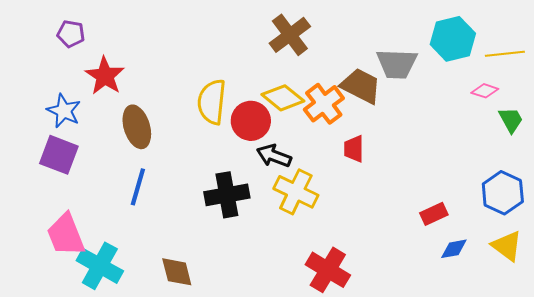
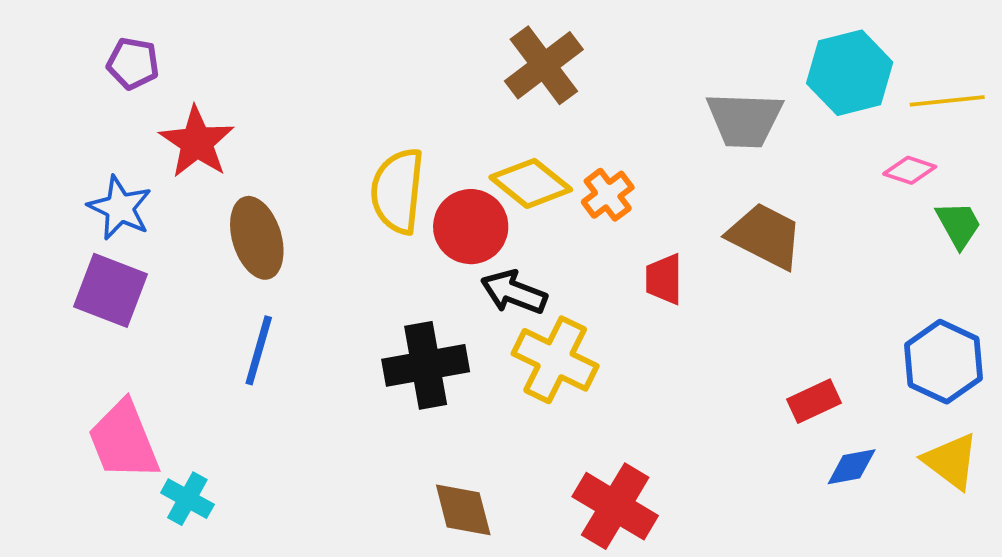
brown trapezoid: (361, 86) -> (765, 236), moved
orange cross: (324, 104) -> (608, 195), size x0.7
cyan cross: (100, 266) -> (187, 499), size x0.6
brown diamond: (177, 272) -> (463, 510), moved

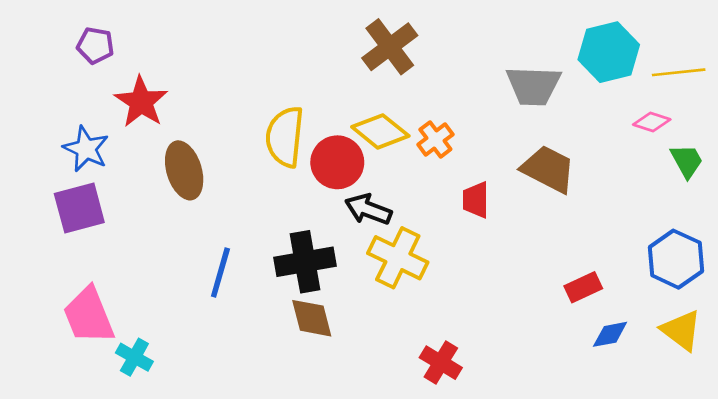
purple square: (110, 290) -> (79, 208), turned -36
blue line: (259, 350) -> (220, 273), moved
red cross: (615, 506) -> (441, 363), size x0.7
brown diamond: (463, 510) -> (312, 318), moved

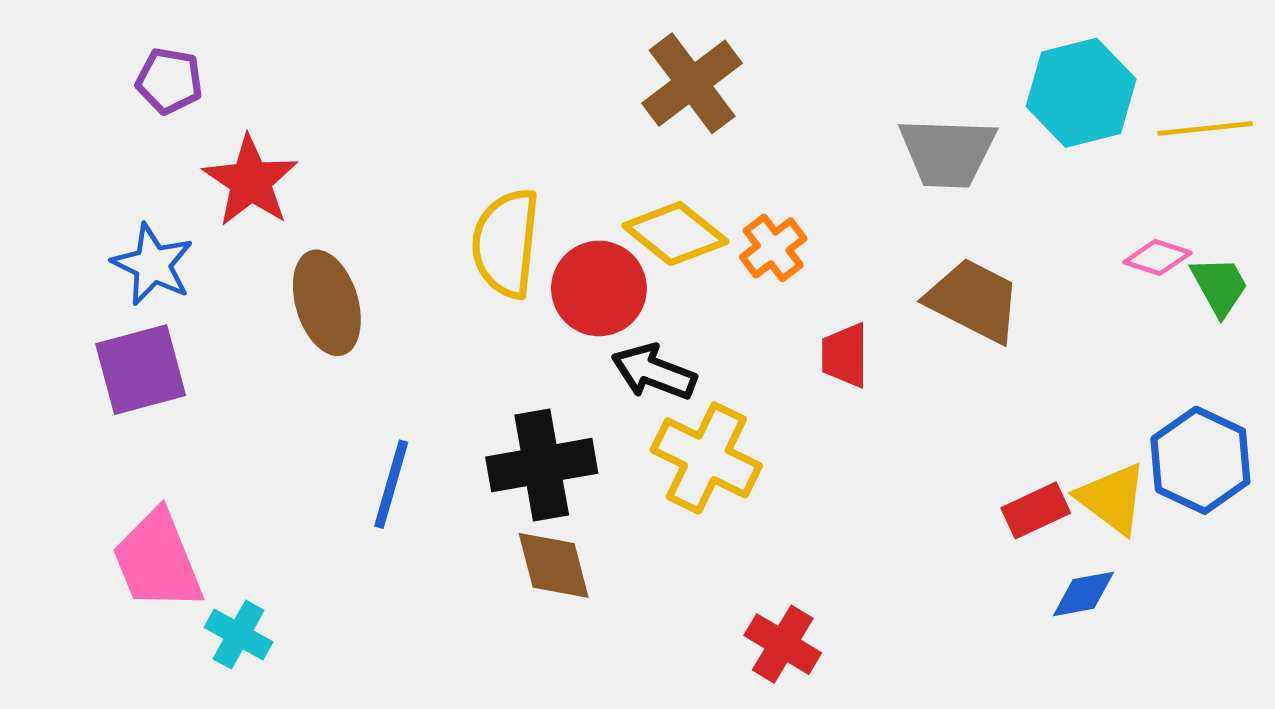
pink diamond: (652, 122) -> (1157, 257), moved
yellow triangle: (681, 330) -> (1112, 498), moved

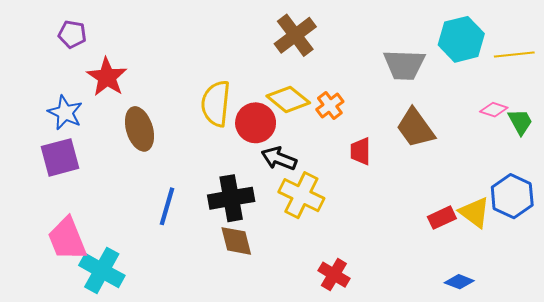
brown trapezoid: (974, 300) -> (415, 128), turned -153
blue diamond: (1083, 594) -> (459, 282), moved, turned 32
cyan cross: (239, 635) -> (102, 270), size x1.6

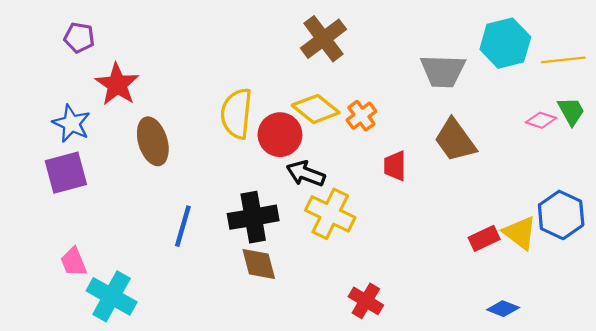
green trapezoid: (520, 122) -> (571, 111), moved
pink trapezoid: (67, 239) -> (74, 262), size x0.6

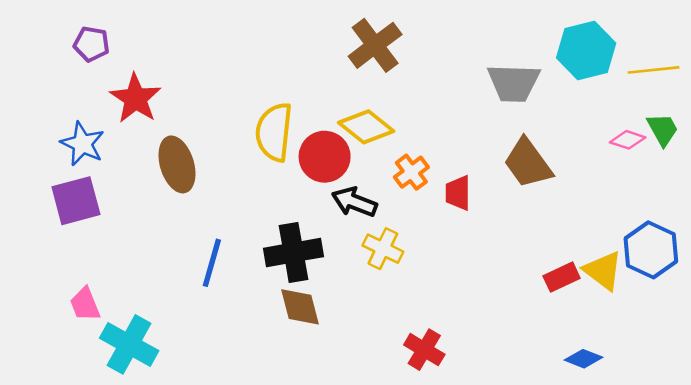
orange cross: (361, 116) -> (411, 172), moved
yellow cross: (330, 214) -> (383, 249), size x0.7

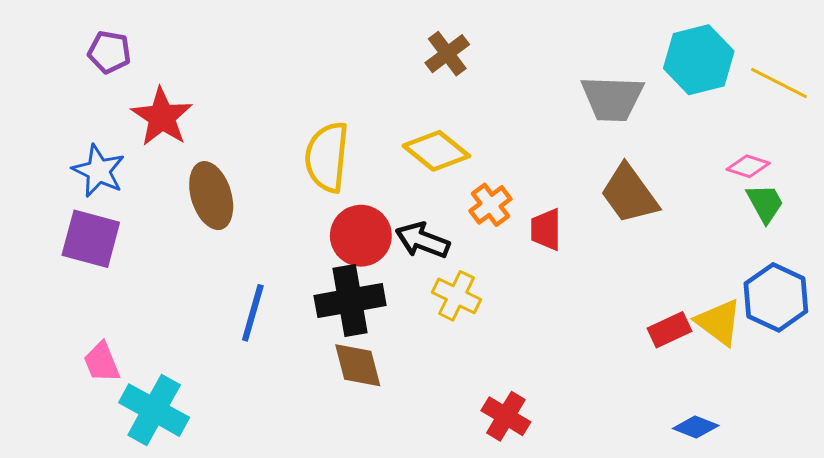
brown cross: (375, 45) -> (447, 54), size x0.7
yellow line: (653, 70) -> (779, 83), turned 33
green trapezoid: (663, 129) -> (765, 203), moved
red circle: (325, 157) -> (361, 236), moved
purple square: (76, 201) -> (91, 239), turned 30

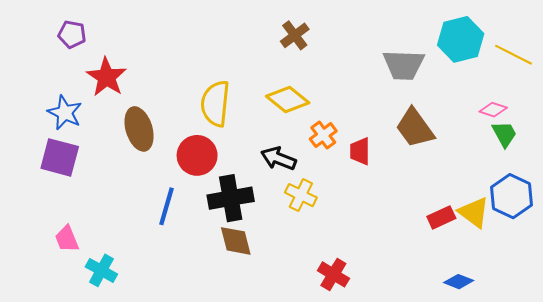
red circle: (361, 236) -> (197, 155), moved
cyan cross: (154, 410) -> (101, 270), size x0.7

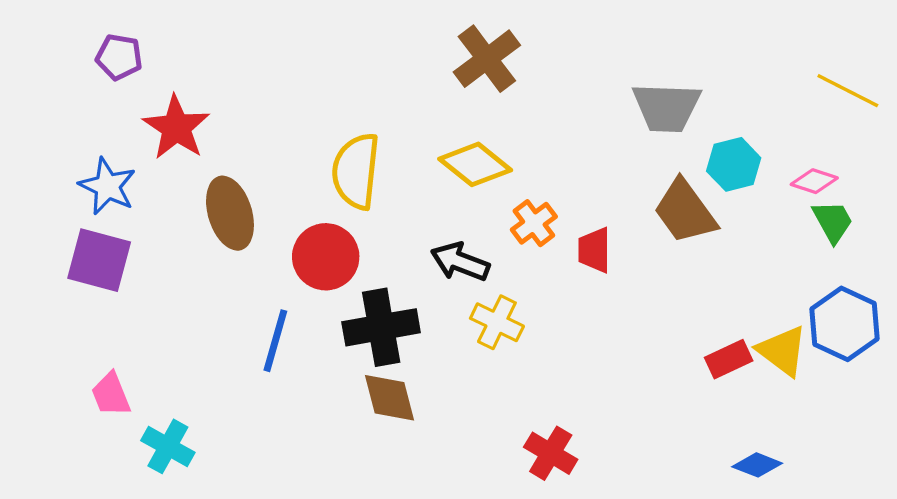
brown cross: (295, 35) -> (487, 59), size x1.4
cyan hexagon: (461, 39) -> (734, 164), moved, size x0.7

